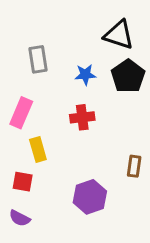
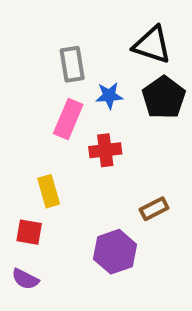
gray rectangle: (38, 59) -> (72, 64), moved
pink rectangle: (21, 113) -> (68, 119), moved
brown rectangle: (134, 166) -> (154, 209), moved, turned 55

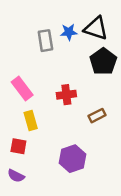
blue star: (109, 96) -> (69, 32), moved
pink rectangle: (68, 119) -> (22, 89), moved, turned -60
brown rectangle: (154, 209) -> (97, 116), moved

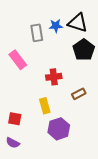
pink rectangle: (22, 89) -> (18, 60), moved
yellow rectangle: (31, 120) -> (45, 106), moved

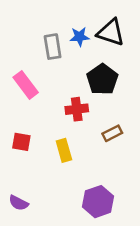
black pentagon: (84, 50) -> (102, 79), moved
red square: (15, 119) -> (21, 142), moved
purple hexagon: (59, 129) -> (98, 202), moved

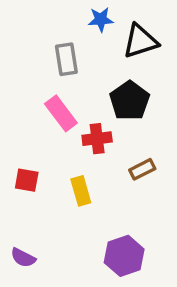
black triangle: (111, 32) -> (140, 41), turned -36
blue star: (80, 37) -> (101, 20), moved
pink rectangle: (26, 85) -> (61, 113), moved

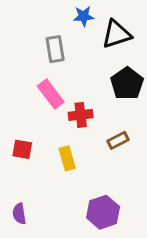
black pentagon: (130, 101) -> (127, 84), moved
purple semicircle: (23, 258) -> (19, 214), turned 54

